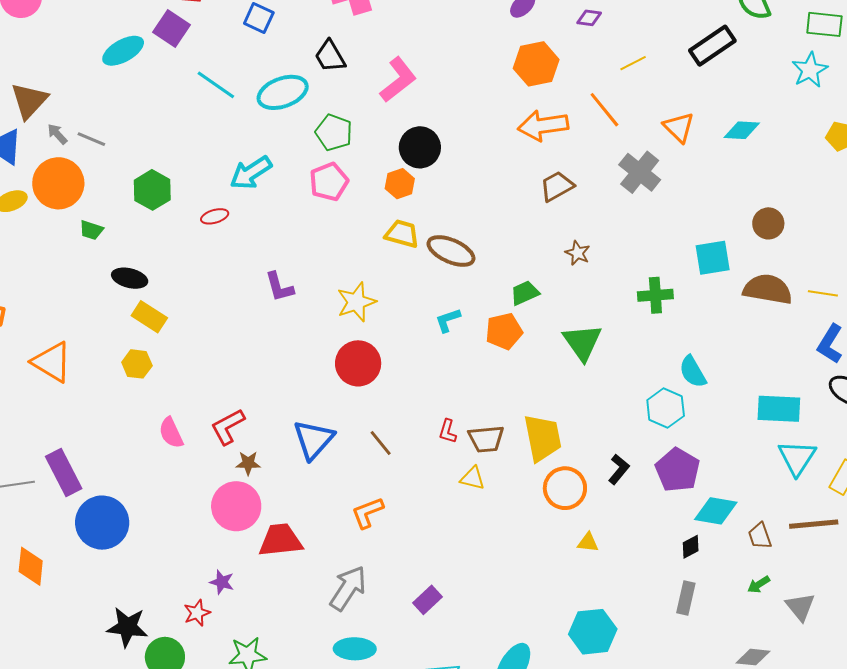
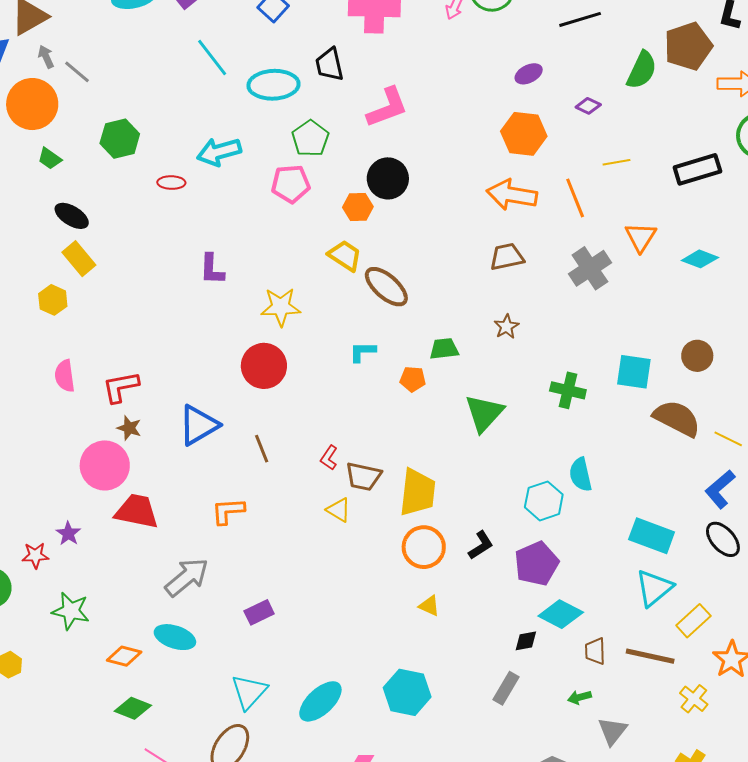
orange pentagon: (504, 331) -> (413, 379), size x0.7

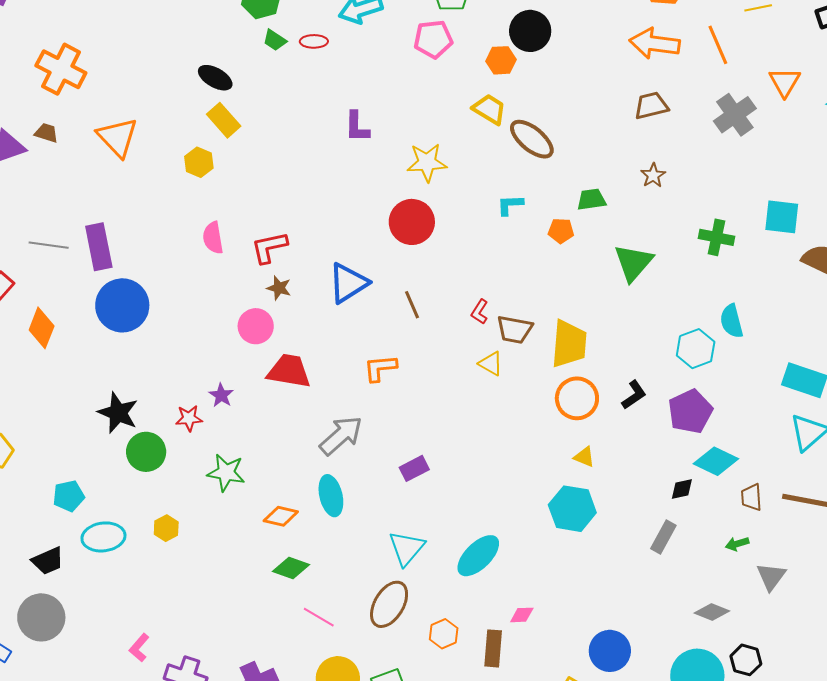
green trapezoid: (50, 159) -> (275, 40), moved
pink circle: (105, 465) -> (256, 326), size x0.7
cyan ellipse: (175, 637) -> (331, 496), turned 60
cyan hexagon: (407, 692) -> (572, 509), moved

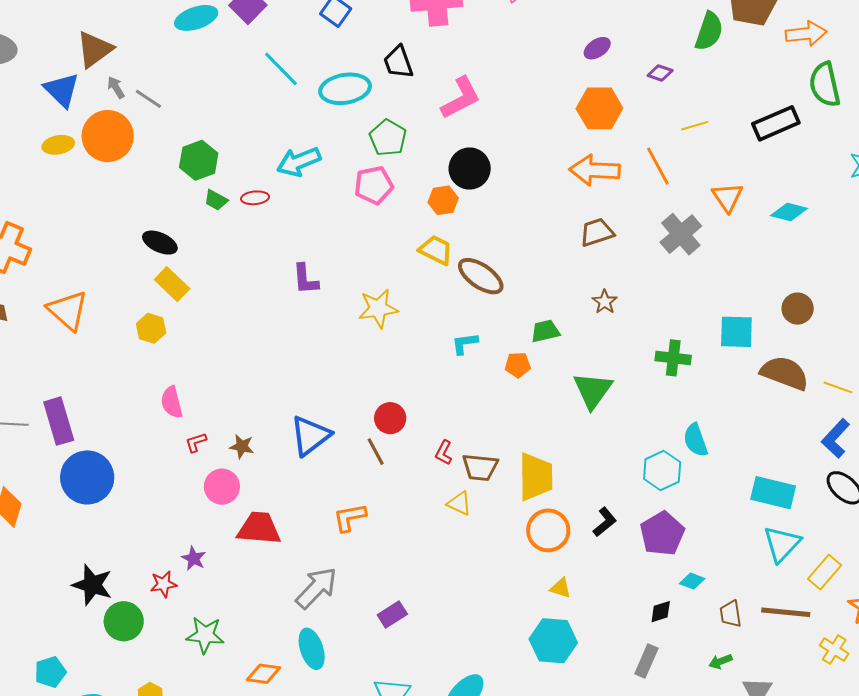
red circle: (412, 222) -> (390, 418), moved, size x0.7
red L-shape: (269, 247) -> (196, 442), moved, size x0.6
cyan diamond: (716, 461) -> (692, 581), size x0.6

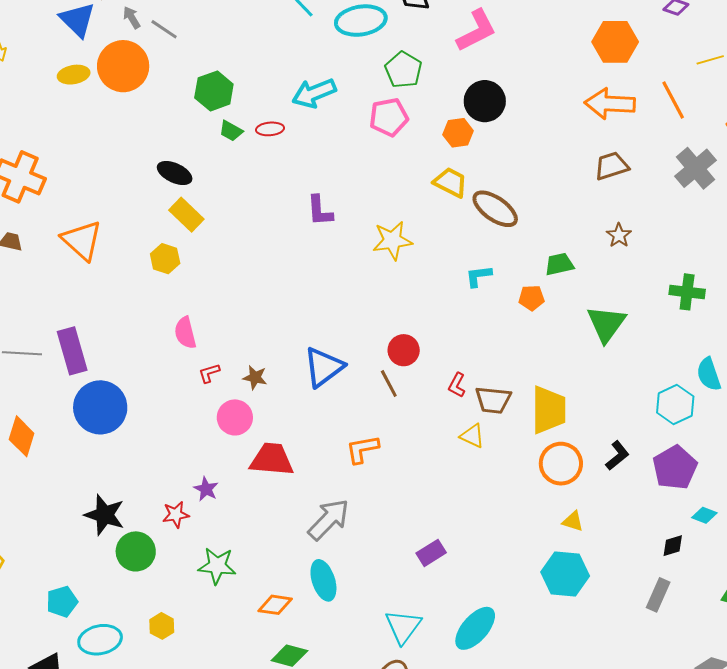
purple rectangle: (392, 614) -> (431, 553), moved

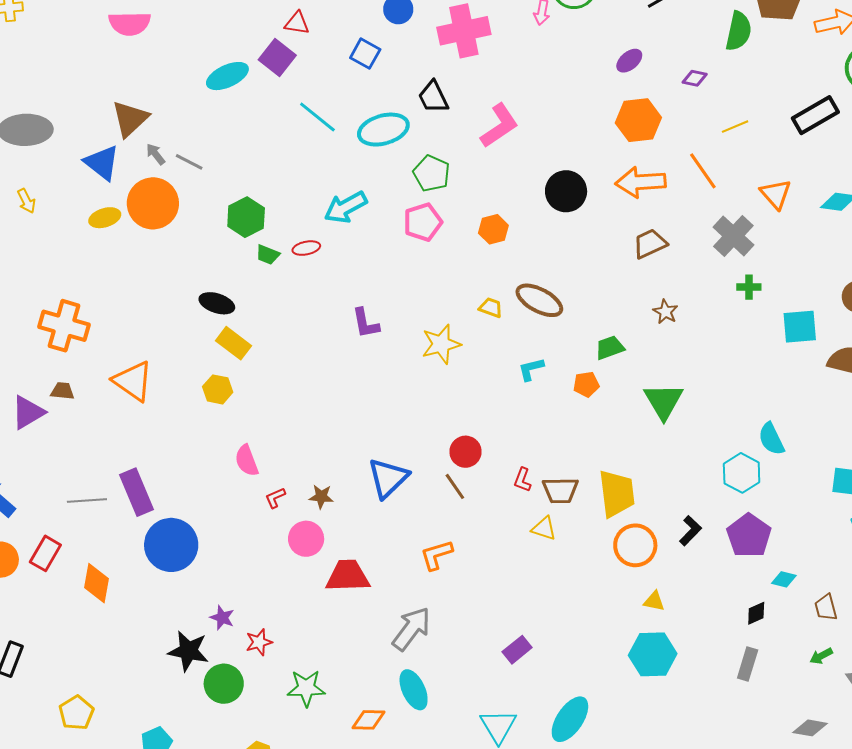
black circle: (485, 101) -> (566, 191), moved
yellow trapezoid: (450, 182) -> (491, 308), moved, size x0.7
green cross: (687, 292) -> (749, 287), moved, size x0.7
purple star: (206, 489) -> (222, 618), moved

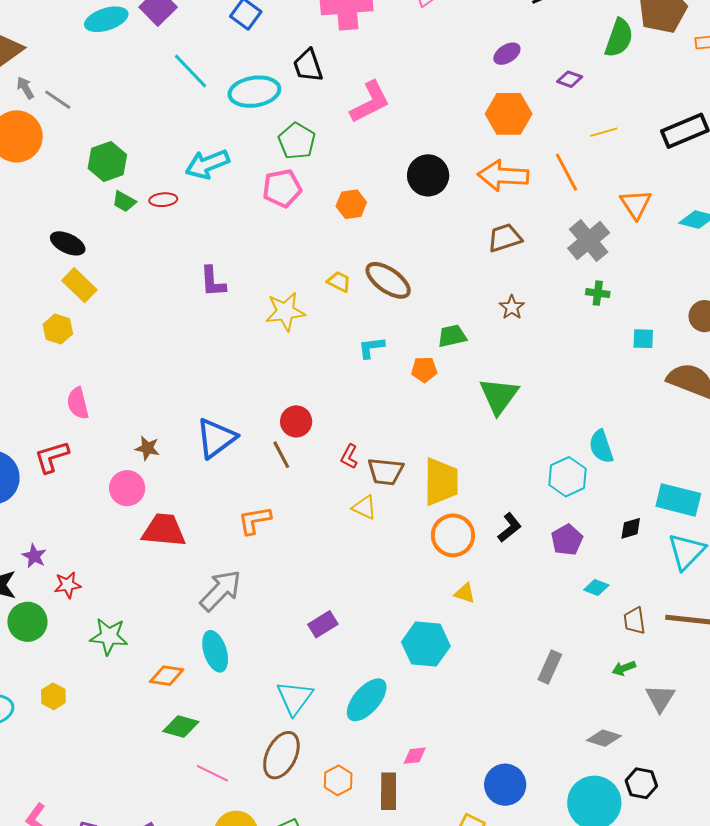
cyan square: (800, 327) -> (643, 339), size x0.6
red L-shape: (275, 498) -> (52, 457), moved, size x1.6
purple pentagon: (749, 536) -> (567, 540), size x0.7
black diamond: (756, 613) -> (631, 528), moved
cyan hexagon: (653, 654) -> (426, 644), moved

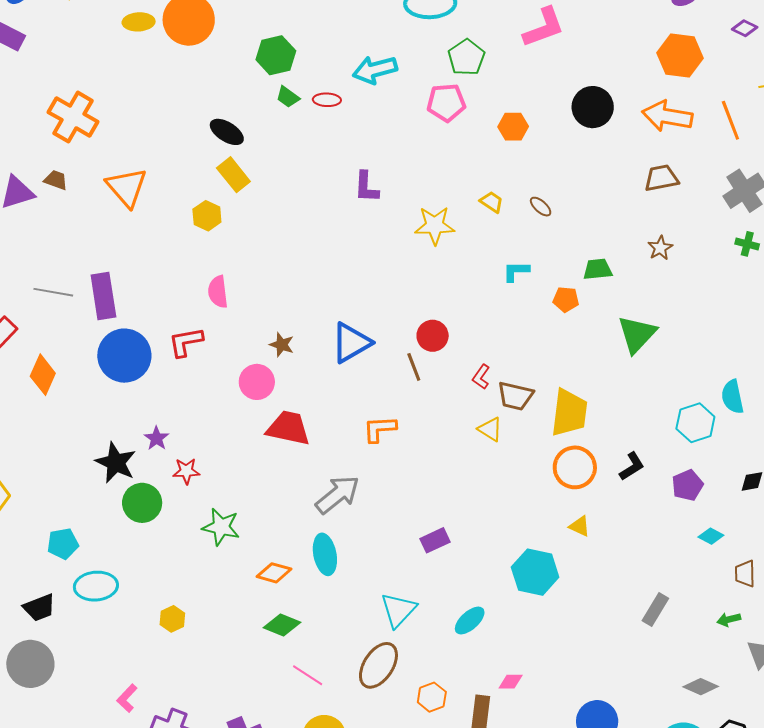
brown ellipse: (388, 280) -> (541, 207), size x0.5
yellow hexagon: (53, 696) -> (172, 619), moved
cyan ellipse: (367, 700) -> (470, 621), size x0.7

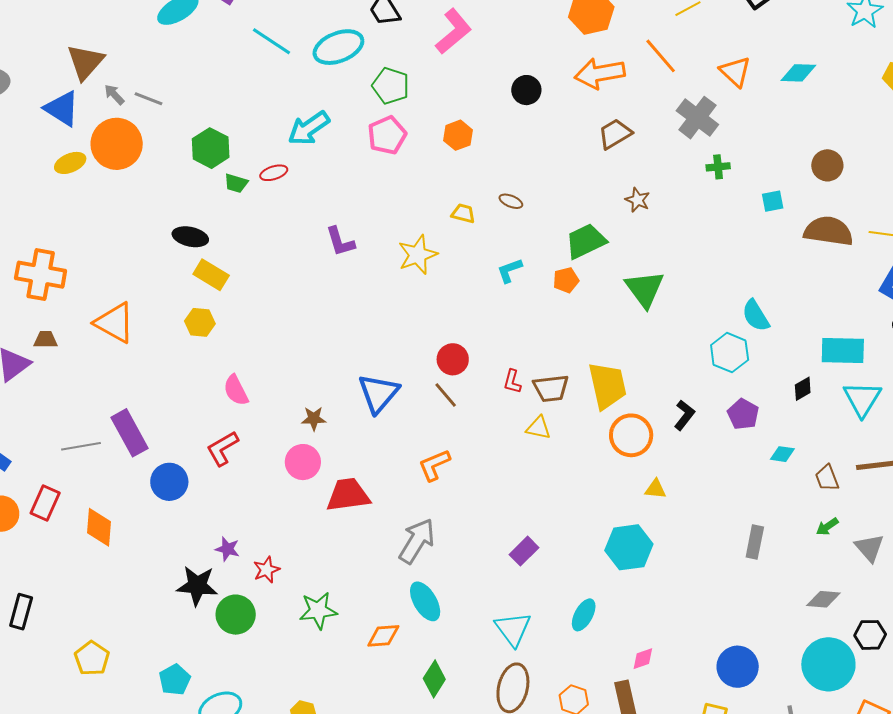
black circle: (593, 107) -> (526, 90), size x0.7
green trapezoid: (598, 269) -> (586, 241), size x1.4
blue circle: (124, 356) -> (169, 482), size x0.7
green diamond: (282, 625) -> (434, 679), moved, turned -60

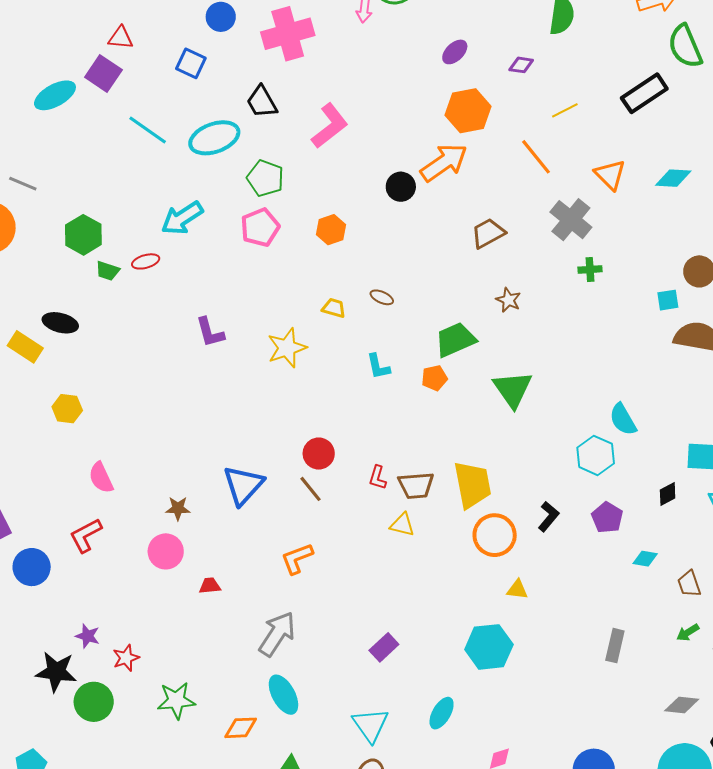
orange arrow: (600, 73) -> (444, 163), moved, turned 153
cyan square: (773, 201) -> (668, 300), moved
cyan L-shape: (510, 270) -> (378, 366), turned -84
yellow rectangle: (211, 275) -> (25, 347), moved
red trapezoid: (348, 495) -> (210, 586), size x0.5

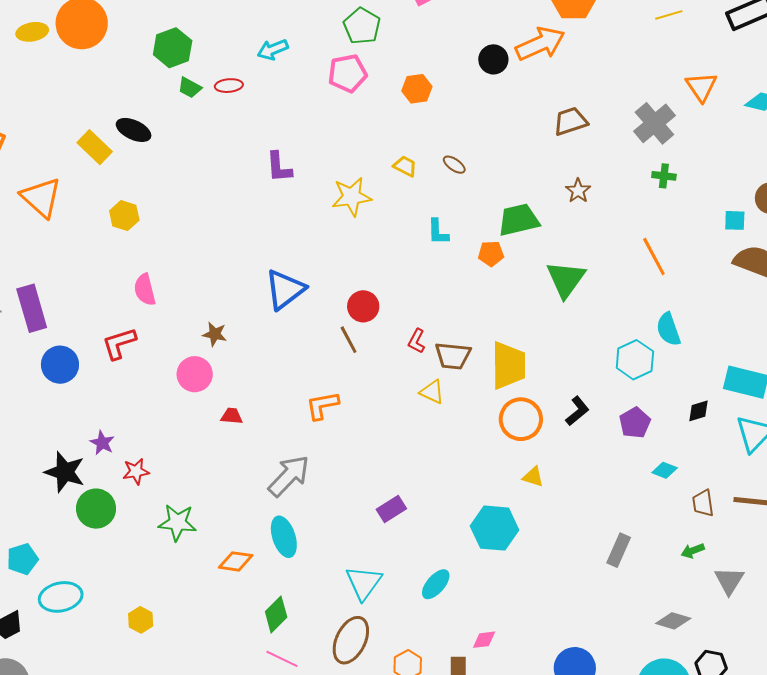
orange line: (536, 157) -> (654, 257), moved
cyan arrow: (182, 218) -> (273, 50), size x0.7
blue triangle: (243, 485) -> (285, 290), moved

